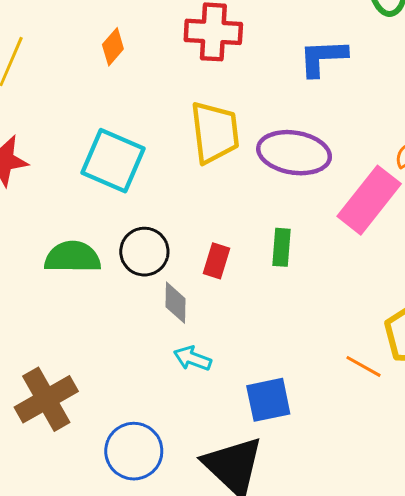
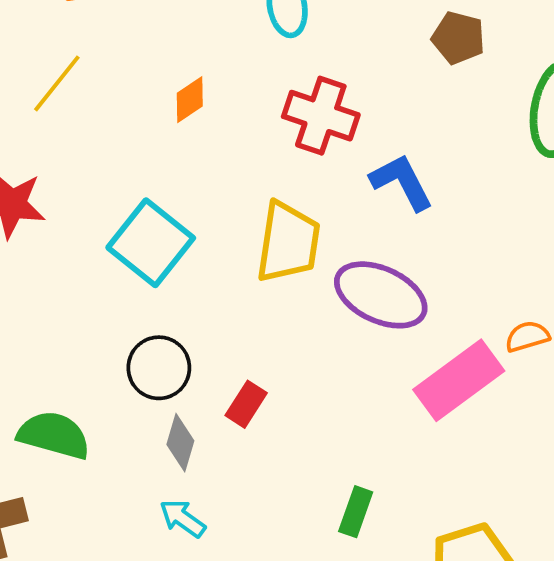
blue L-shape: (323, 58) -> (402, 182), moved, turned 50
green rectangle: (281, 247) -> (356, 512), moved
green semicircle: (73, 257) -> (54, 435), moved

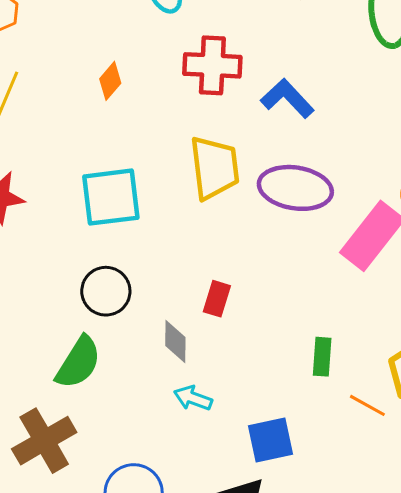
cyan square: (151, 243) -> (111, 197), turned -30
black circle: (159, 368) -> (106, 291), moved
green semicircle: (54, 435) -> (78, 362), turned 122

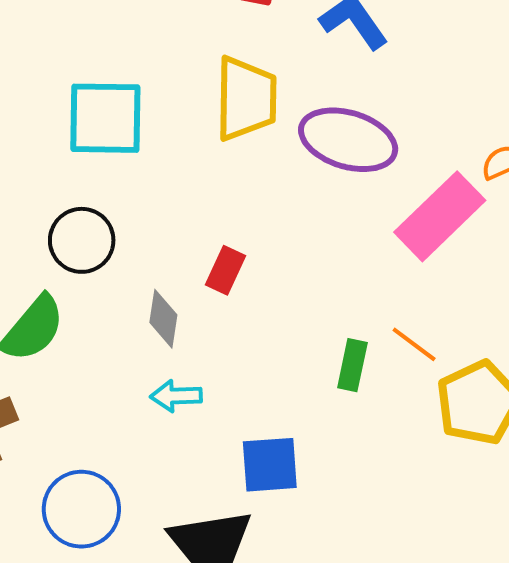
cyan arrow: (193, 398) -> (176, 396), turned -30
orange line: (367, 405) -> (414, 344), moved

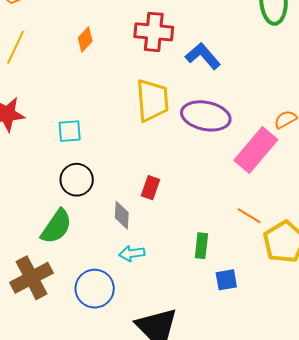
cyan square: (105, 118) -> (70, 131), moved, size x0.6
green rectangle: (352, 365) -> (201, 246), moved
blue square: (270, 465) -> (226, 280), moved, size x0.7
blue circle: (81, 509) -> (95, 289), moved

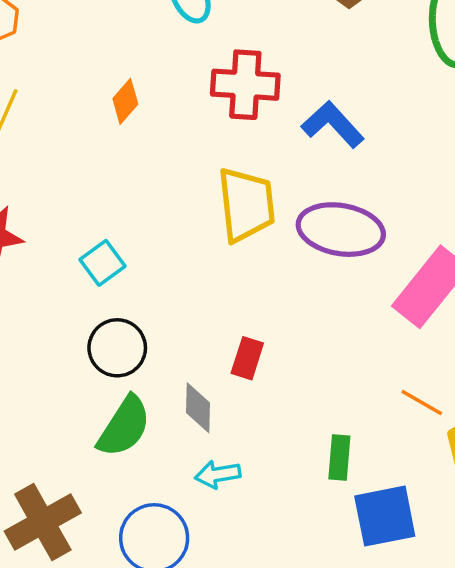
cyan square: (70, 131) -> (103, 263), turned -30
green semicircle: (56, 227) -> (124, 427), moved
blue square: (226, 280) -> (385, 516), size x1.6

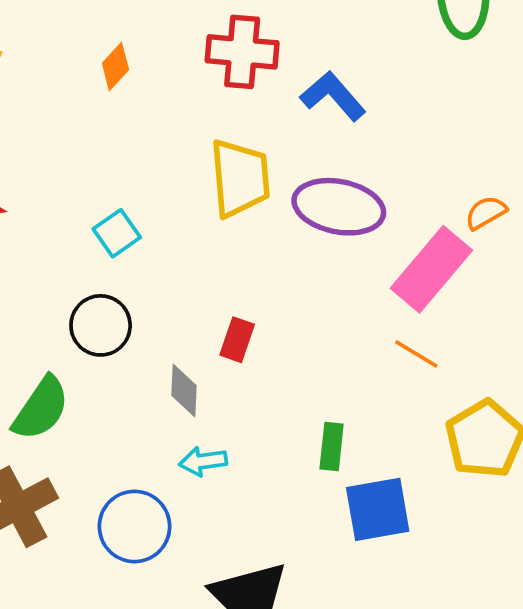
cyan square: (103, 263) -> (117, 233), moved
orange line: (422, 403) -> (416, 354), moved
green semicircle: (124, 427) -> (41, 408), moved

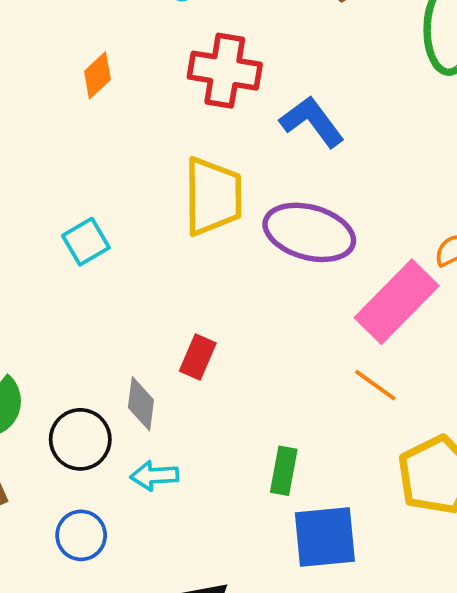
black circle: (101, 325) -> (80, 439), moved
blue circle: (134, 526) -> (81, 535), size x0.7

